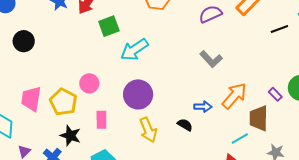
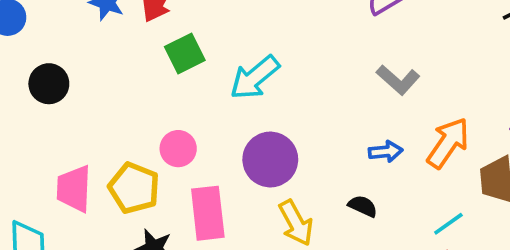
green square: (109, 26) -> (185, 53), moved
blue arrow: (203, 107) -> (386, 152), moved
pink rectangle: (101, 120) -> (208, 213), size x1.6
cyan line: (240, 139) -> (448, 224), moved

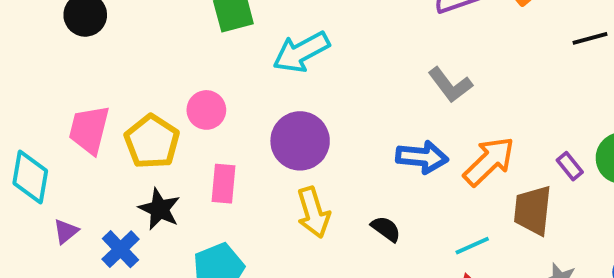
blue arrow: (386, 152) -> (422, 157), size x1.4
black semicircle: (363, 206) -> (386, 229), moved
pink rectangle: (208, 213) -> (224, 184), size x0.7

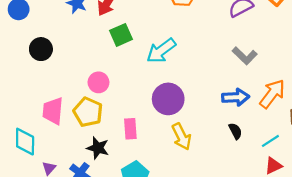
pink circle: (206, 110) -> (98, 82), moved
black semicircle: (386, 229) -> (235, 131), moved, turned 35

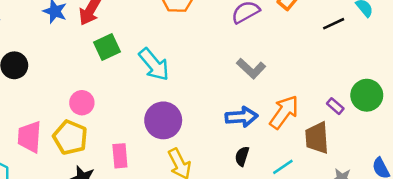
cyan arrow: (161, 51) -> (154, 65), turned -92
black semicircle: (235, 131) -> (242, 156), turned -133

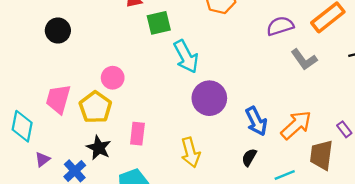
green square: (107, 47) -> (159, 23), moved
gray L-shape: (251, 68) -> (304, 59), moved
blue arrow: (241, 117) -> (256, 121), turned 56
purple circle: (163, 120) -> (209, 98), moved

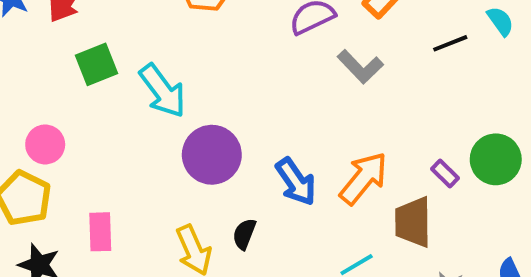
green square: (159, 23) -> (97, 64), moved
black semicircle: (249, 157) -> (244, 234), moved

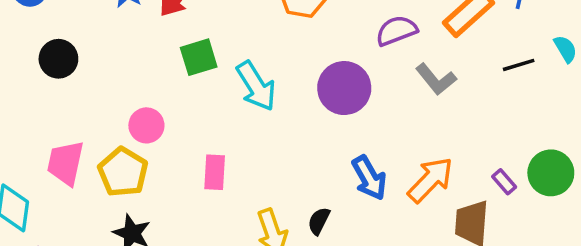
purple circle: (212, 155) -> (344, 88), moved
pink rectangle: (100, 232) -> (215, 172), moved

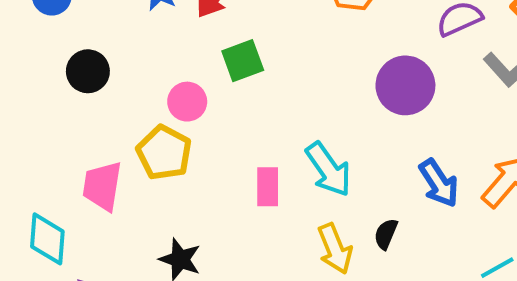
cyan arrow: (256, 86) -> (328, 169), moved
pink circle: (146, 125) -> (187, 102), moved
yellow pentagon: (123, 172) -> (164, 153), moved

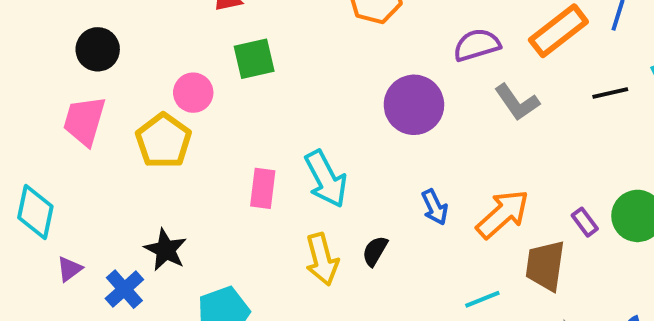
blue arrow: (439, 183) -> (435, 207), size x0.7
pink trapezoid: (102, 186) -> (84, 121), moved

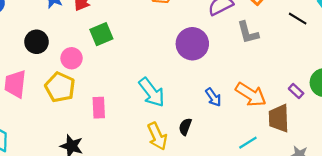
black circle: (98, 49) -> (37, 42), moved
black line: (610, 93) -> (298, 19), turned 54
gray L-shape: (517, 102) -> (248, 33), turned 30
pink rectangle: (263, 188) -> (99, 108), moved
orange arrow: (503, 214) -> (251, 94), turned 84

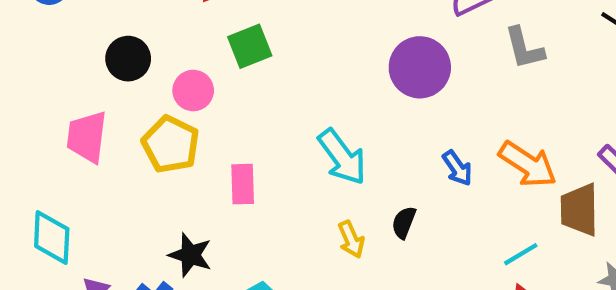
yellow arrow: (157, 136) -> (351, 239), size x0.7

